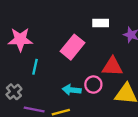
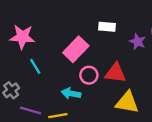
cyan line: (35, 67) -> (35, 66), turned -49
pink circle: (93, 85) -> (89, 75), moved

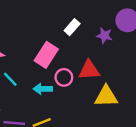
white rectangle: (107, 27) -> (72, 27), turned -42
cyan arrow: (71, 93) -> (43, 89), moved

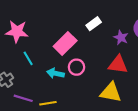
red triangle: (89, 70) -> (118, 65), moved

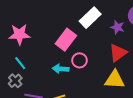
white rectangle: (94, 24) -> (90, 18), size x1.5
cyan line: (28, 58) -> (20, 63), moved
red triangle: (118, 65) -> (118, 53), turned -36

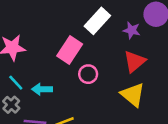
cyan arrow: (61, 69) -> (42, 89), moved
yellow triangle: (115, 80) -> (133, 95), turned 40

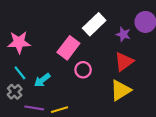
cyan arrow: (42, 89) -> (42, 80), turned -42
yellow triangle: (133, 95) -> (120, 90), turned 45

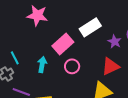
pink star: (19, 42) -> (37, 15), moved
cyan arrow: (42, 80) -> (42, 64), moved, turned 126

